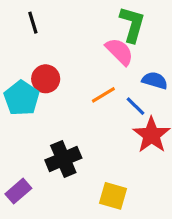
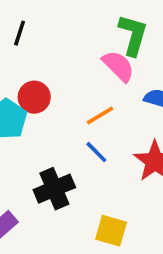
black line: (33, 23) -> (20, 33), turned 35
blue line: (135, 106) -> (96, 152), moved

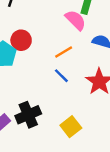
black cross: (54, 189) -> (28, 115), moved
yellow square: (111, 231) -> (71, 127), turned 36

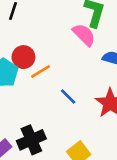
orange line: (64, 52) -> (41, 72), moved

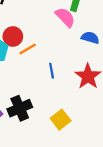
blue line: (68, 96) -> (52, 71), turned 35

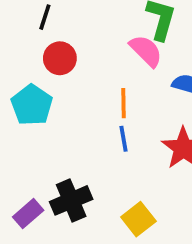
red circle: (13, 37) -> (60, 58), moved
orange line: (28, 49) -> (123, 103), moved, turned -60

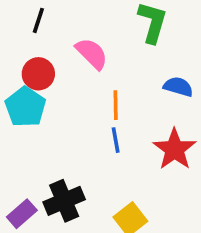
pink semicircle: (146, 51) -> (92, 54), moved
red circle: (60, 58) -> (38, 74), moved

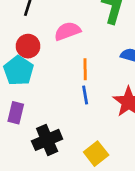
pink semicircle: (92, 54) -> (67, 31), turned -65
purple rectangle: (22, 214) -> (16, 113), moved, turned -35

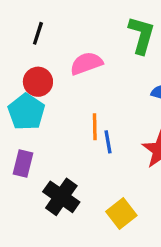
orange line: (85, 69) -> (95, 127), moved
black cross: (47, 140) -> (61, 197), turned -32

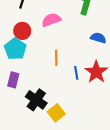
blue line: (108, 142) -> (76, 73), moved
yellow square: (121, 214) -> (56, 113), moved

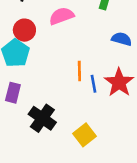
orange line: (56, 58) -> (79, 71), moved
yellow square: (56, 113) -> (85, 135), moved

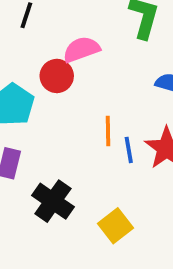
red circle: (24, 30) -> (57, 76), moved

